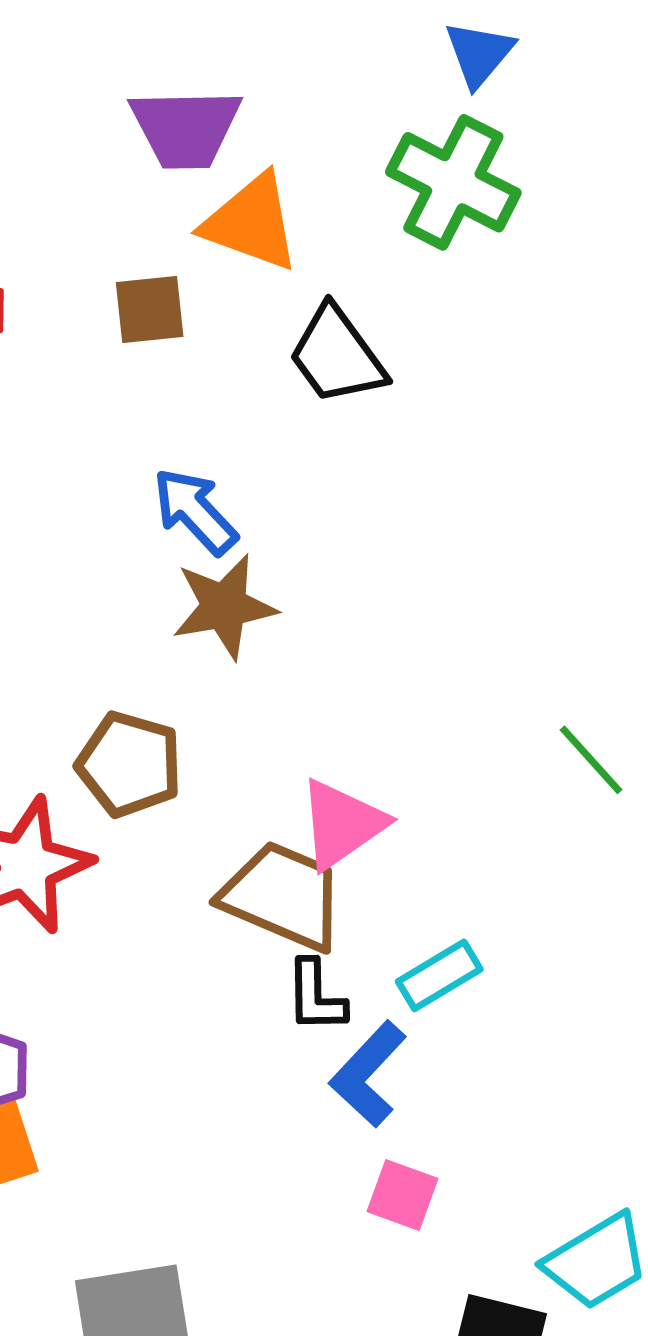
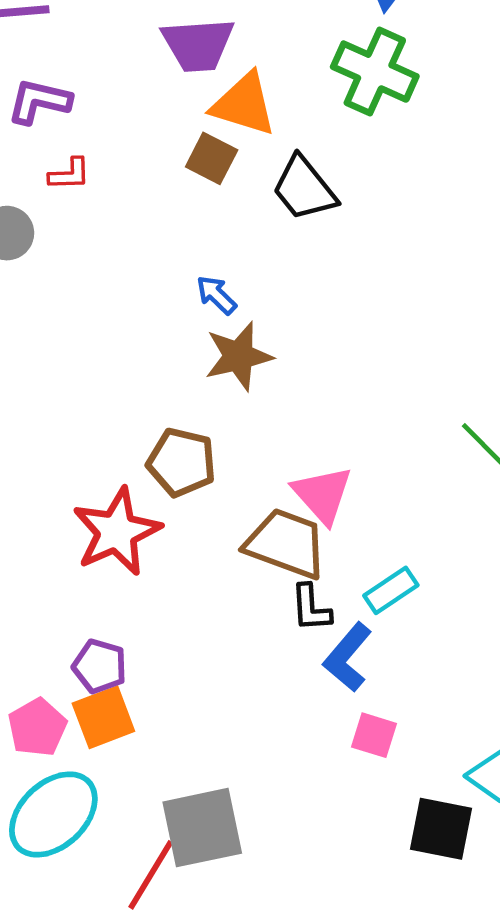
brown square: (150, 309) -> (212, 158), moved, turned 36
blue arrow: (195, 511) -> (216, 295), size x0.7
pink triangle: (342, 824) -> (322, 495), turned -34

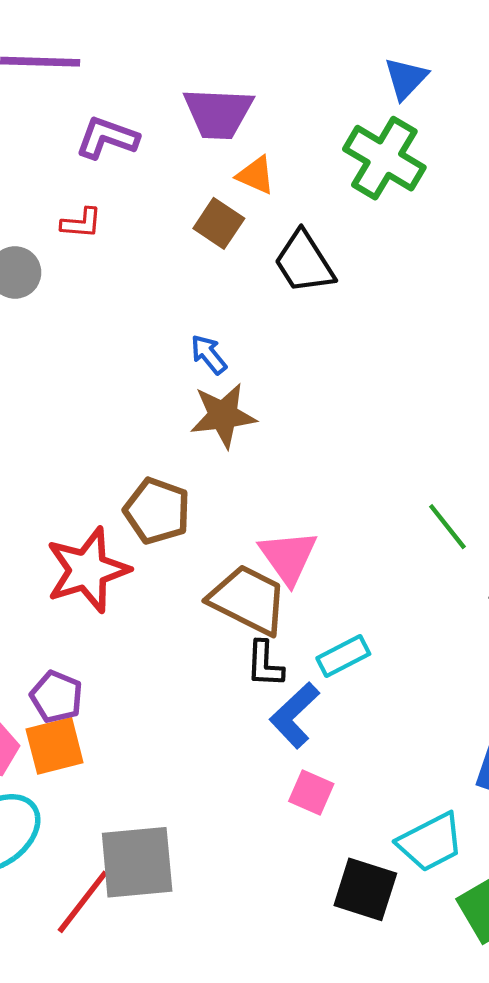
purple L-shape: (39, 101) -> (107, 138), moved
orange triangle: (244, 104) -> (256, 175), size x0.6

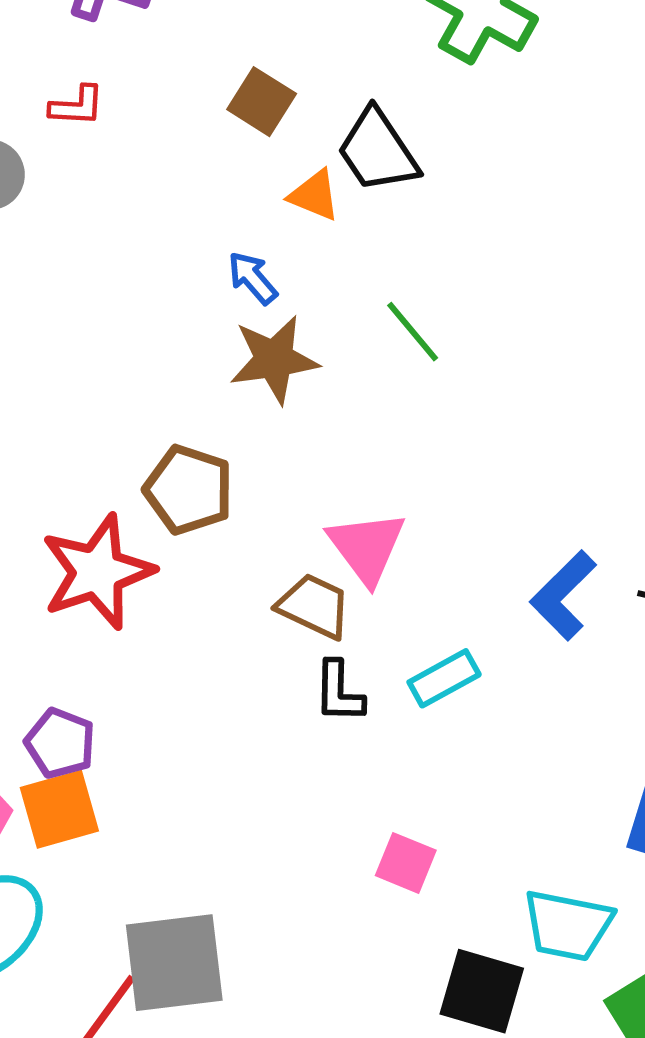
orange triangle: (256, 175) -> (314, 195), moved
green line: (447, 527) -> (413, 332), moved
brown trapezoid: (248, 600) -> (314, 606), size x0.7
blue L-shape: (294, 715) -> (563, 595), moved
cyan trapezoid: (430, 842) -> (568, 925), turned 40

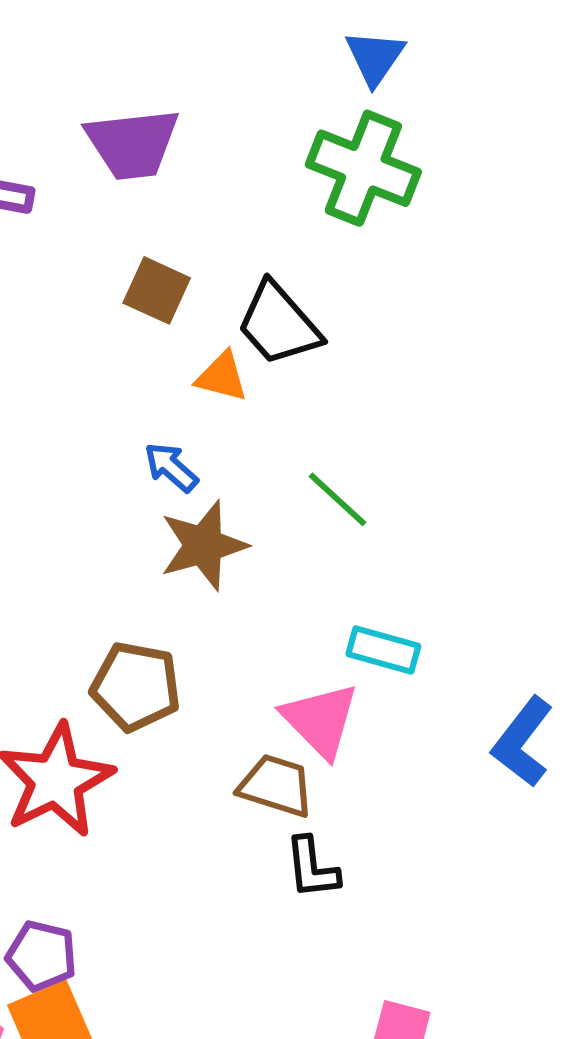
cyan rectangle: (444, 678) -> (383, 650), moved, turned 52

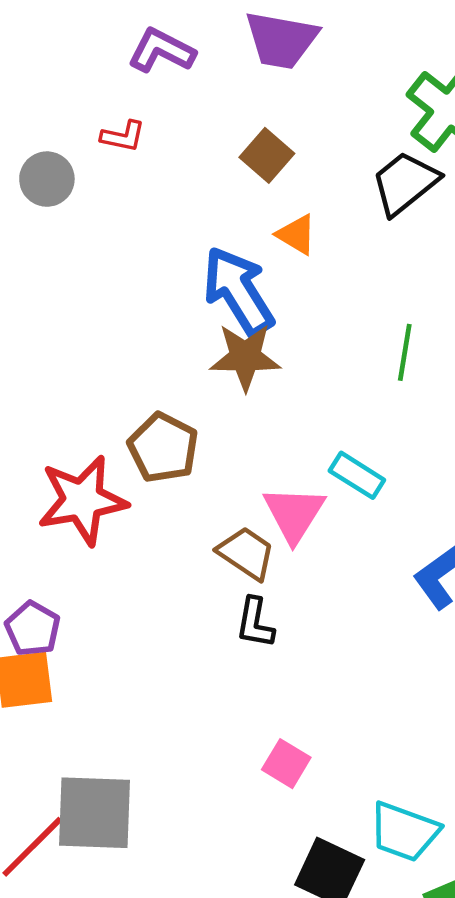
black trapezoid: (279, 324) -> (405, 183), moved, turned 76
blue arrow: (171, 467) -> (238, 291), size x2.0
green line: (338, 499) -> (405, 352), moved, turned 40

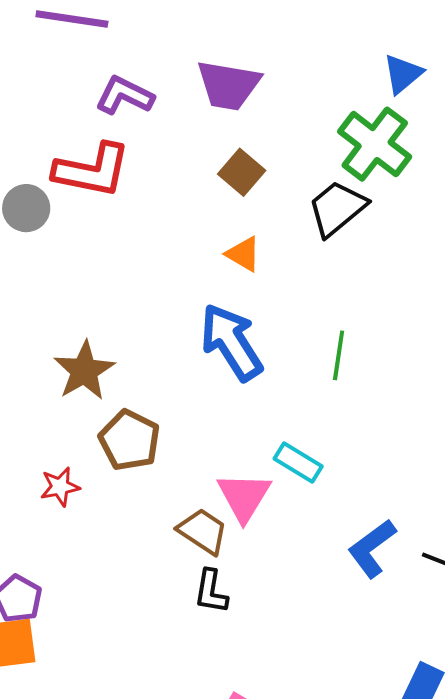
red L-shape: (123, 136) -> (92, 170), size x2.0
brown square: (267, 155) -> (242, 172), moved
blue arrow: (238, 291) -> (231, 342), moved
brown star: (245, 357) -> (84, 371), moved, turned -30
red star: (82, 500) -> (60, 487), size x0.5

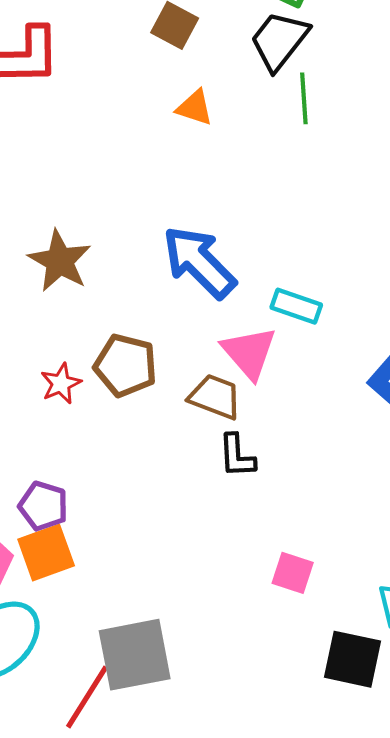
blue arrow: (231, 342) -> (199, 262), moved
green line: (339, 355) -> (304, 98), moved
brown pentagon: (130, 440) -> (126, 365), moved

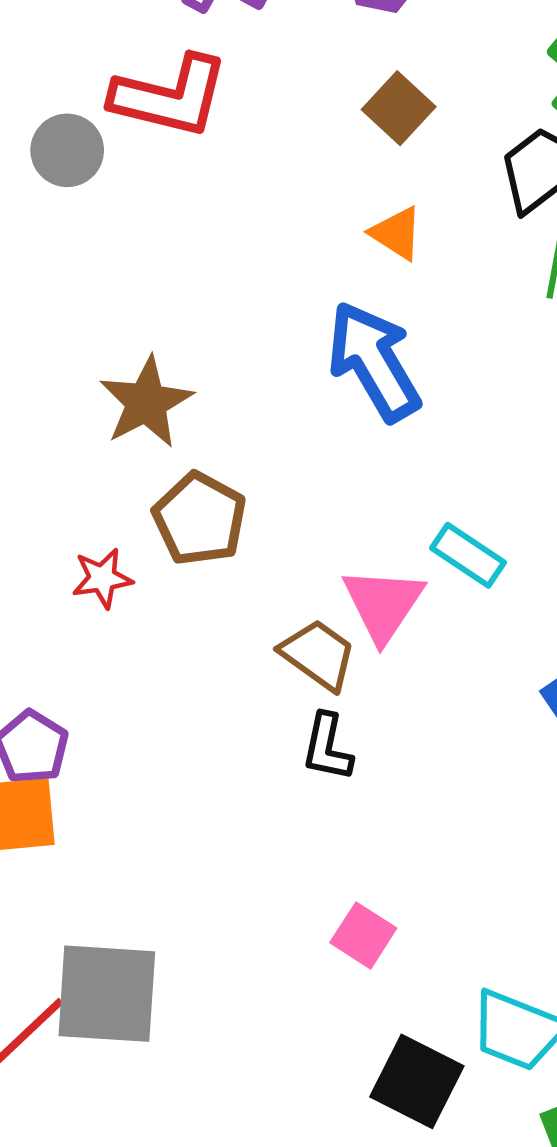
blue arrow: (199, 262) -> (374, 361), moved
brown pentagon: (126, 365) -> (200, 519), moved

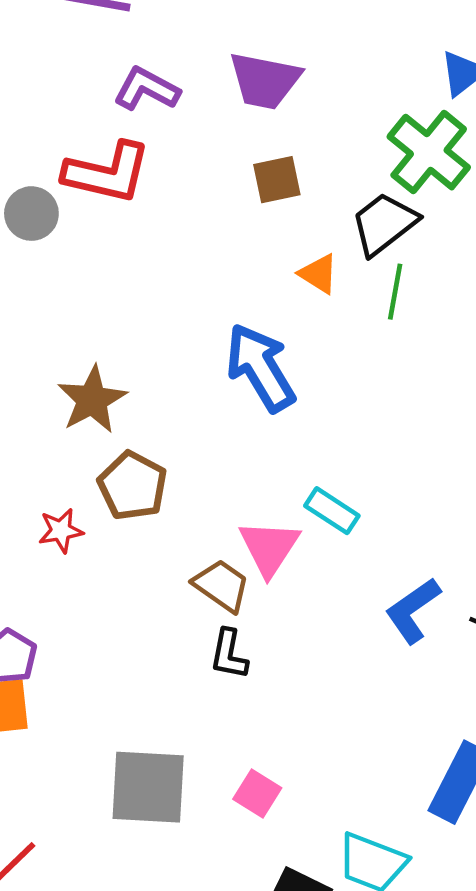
brown square: (399, 108) -> (277, 180), turned 36
orange triangle: (397, 233) -> (319, 274), moved
gray square: (107, 994) -> (148, 787), moved

